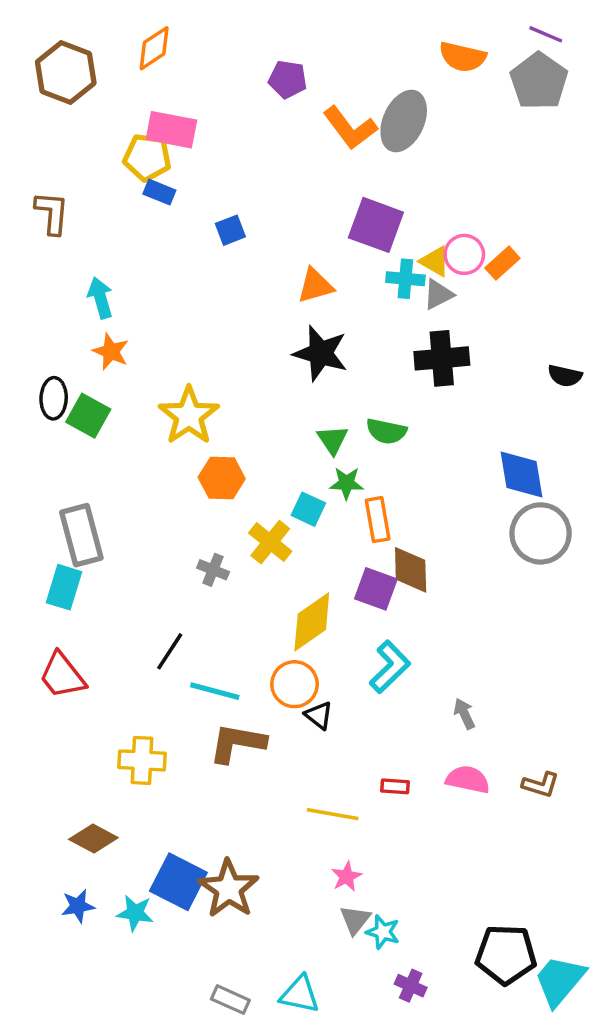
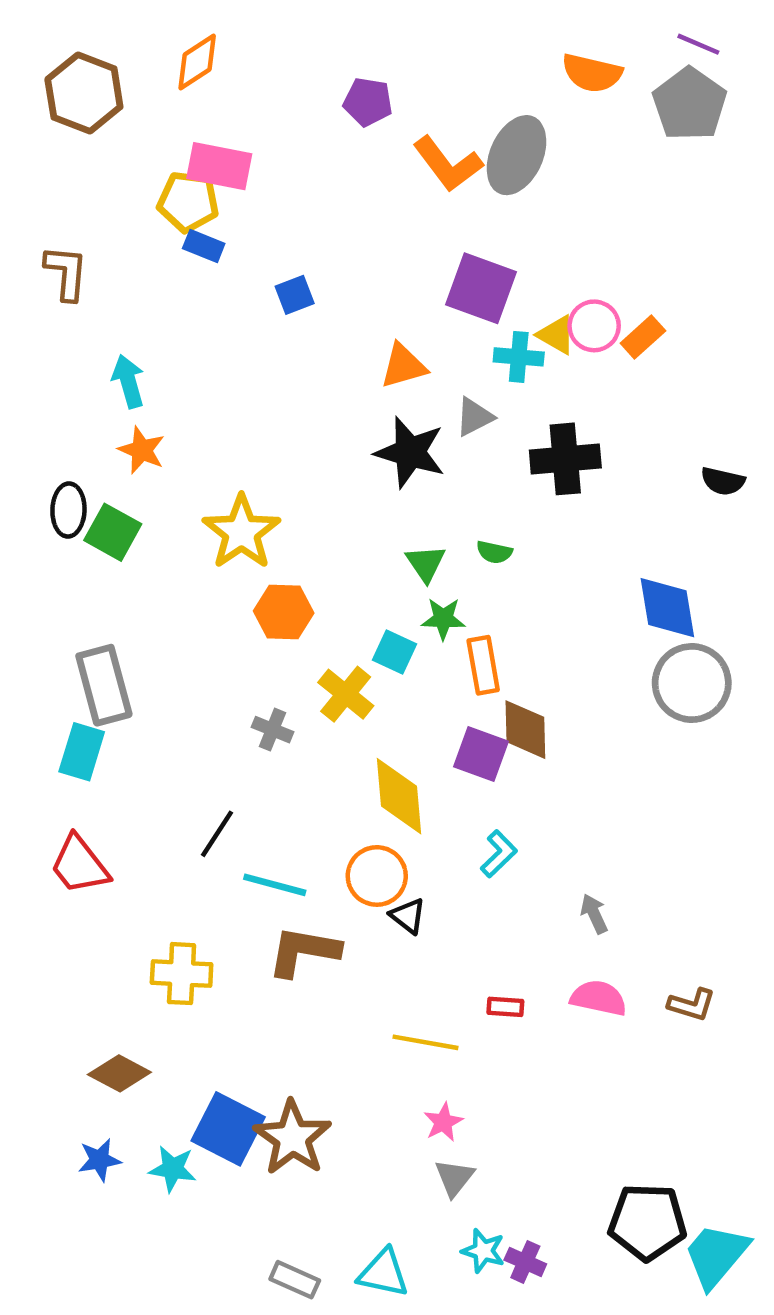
gray triangle: (438, 294) -> (474, 417), moved
green semicircle: (386, 431) -> (494, 552), size x0.7
yellow diamond: (312, 622) -> (399, 796), turned -60
cyan L-shape: (390, 667) -> (499, 854), size x0.7
cyan star: (383, 932) -> (483, 1251), moved

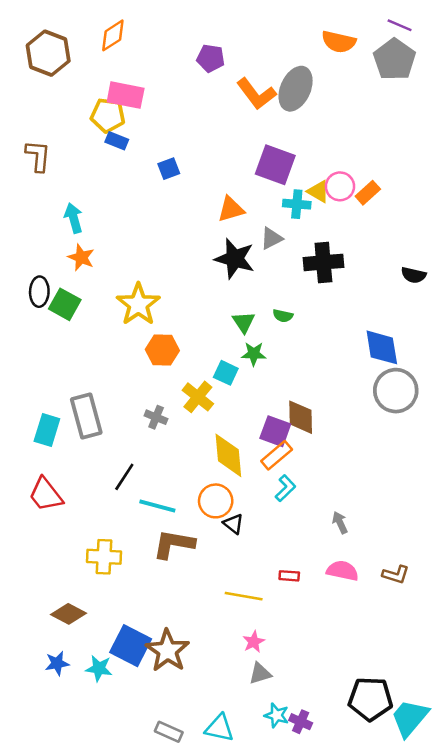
orange rectangle: (483, 665) -> (277, 455), moved, turned 60
gray rectangle: (104, 685) -> (86, 416), moved
gray triangle: (454, 1178) -> (260, 673), turned 35

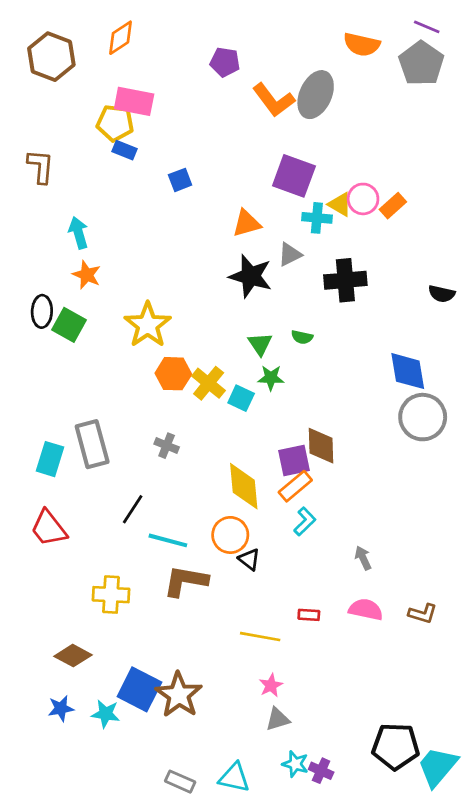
yellow cross: (198, 397) -> (209, 383), moved
purple square: (275, 431) -> (294, 460), turned -32

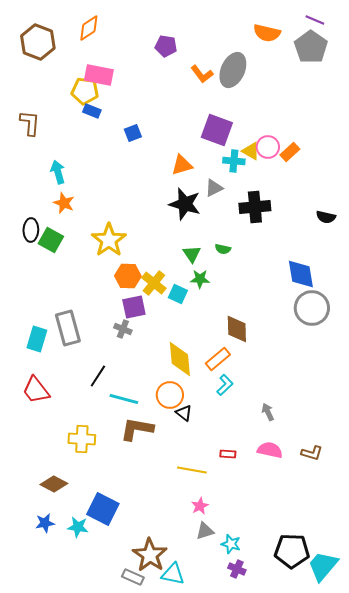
orange L-shape: (274, 100) -> (202, 74), size x0.7
purple square: (294, 460) -> (134, 307), moved
brown star: (179, 695) -> (150, 555), moved
cyan star: (295, 764) -> (231, 544), moved

